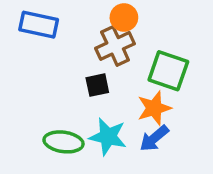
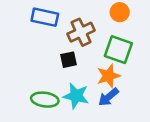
orange circle: (124, 18) -> (120, 12), moved
blue rectangle: (39, 25) -> (45, 17), moved

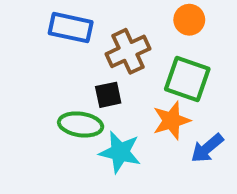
blue arrow: (108, 97) -> (207, 148), moved
green ellipse: (45, 100) -> (81, 124), moved

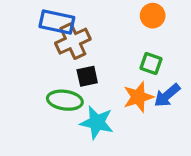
brown cross: (128, 51) -> (73, 41), moved
green square: (187, 79) -> (151, 63), size x0.6
blue arrow: (207, 148) -> (167, 95), moved

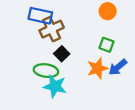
black square: (87, 76) -> (62, 54), turned -32
cyan star: (97, 123) -> (55, 86), moved

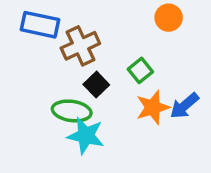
blue rectangle: (40, 16) -> (40, 25), moved
green square: (107, 45) -> (140, 70), moved, turned 32

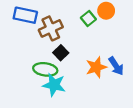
green square: (140, 70) -> (88, 18), moved
blue arrow: (184, 106) -> (116, 66), turned -84

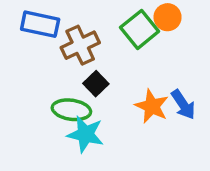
green square: (88, 18) -> (140, 29), size x1.5
orange star: (96, 67) -> (152, 106), turned -30

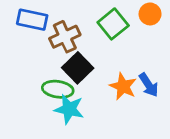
orange circle: (168, 17) -> (150, 14), moved
black square: (96, 84) -> (78, 68), size x1.5

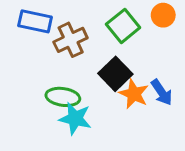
black square: (78, 68) -> (115, 74), moved

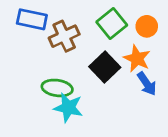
orange circle: (163, 15) -> (147, 26), moved
orange star: (134, 94) -> (137, 59), moved

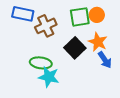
green square: (112, 24) -> (80, 17), turned 30
orange circle: (147, 26) -> (97, 15), moved

